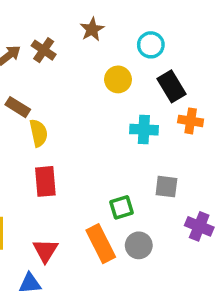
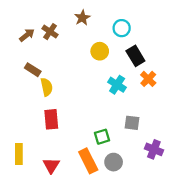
orange cross: (191, 121) -> (148, 79), turned 35
cyan cross: (144, 130) -> (117, 85), turned 30

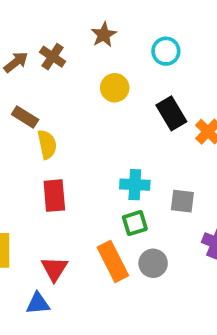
yellow circle: (100, 51) -> (115, 88), moved
black rectangle: (135, 56) -> (171, 113), moved
cyan cross: (117, 85) -> (135, 185), moved, turned -30

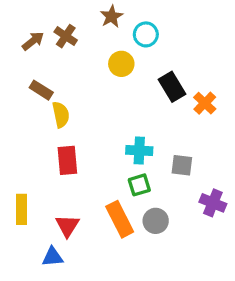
cyan circle: (166, 51) -> (146, 34), moved

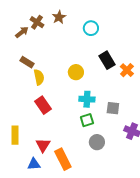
brown star: (111, 16) -> (59, 17), moved
brown cross: (66, 36) -> (37, 22), moved
yellow circle: (121, 64) -> (76, 72), moved
red rectangle: (67, 160) -> (43, 105), turned -30
orange rectangle: (120, 219) -> (63, 159), moved

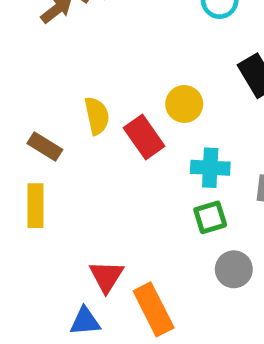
brown rectangle: (27, 62) -> (45, 146), moved
red rectangle: (43, 105) -> (144, 137), moved
yellow rectangle: (15, 135) -> (35, 206), moved

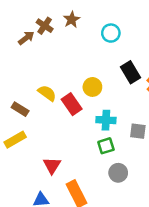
yellow semicircle: (97, 116) -> (47, 93), turned -42
yellow rectangle: (35, 206) -> (15, 140), turned 60
red triangle: (106, 276) -> (52, 165), moved

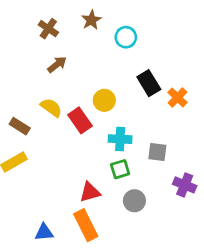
brown star: (72, 20) -> (91, 20), moved
brown arrow: (26, 38) -> (57, 64), moved
red triangle: (52, 165) -> (90, 192), moved, turned 42

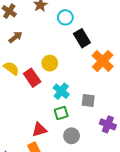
black rectangle: (149, 83) -> (82, 38), moved
orange cross: (177, 97) -> (103, 61), size x1.5
cyan cross: (120, 139) -> (61, 91), turned 35

